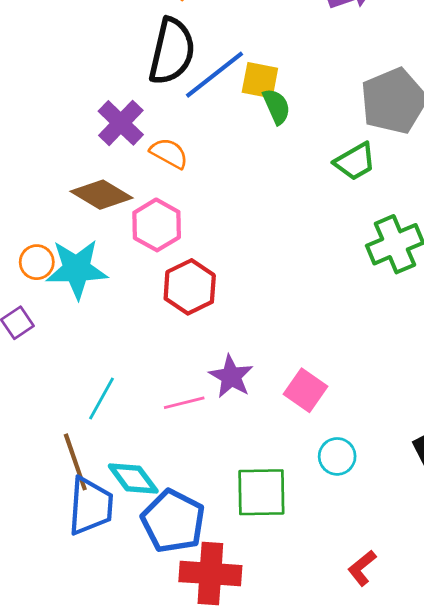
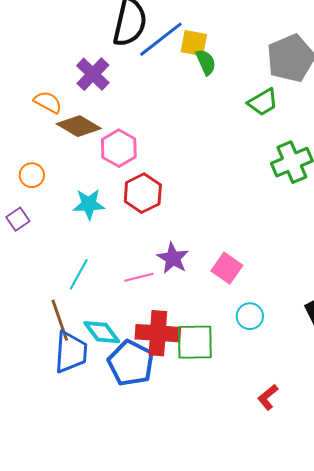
orange semicircle: (169, 153) -> (48, 102), moved
cyan star: (77, 269) -> (89, 204), moved, size x0.7
red cross: (210, 574) -> (158, 333), moved

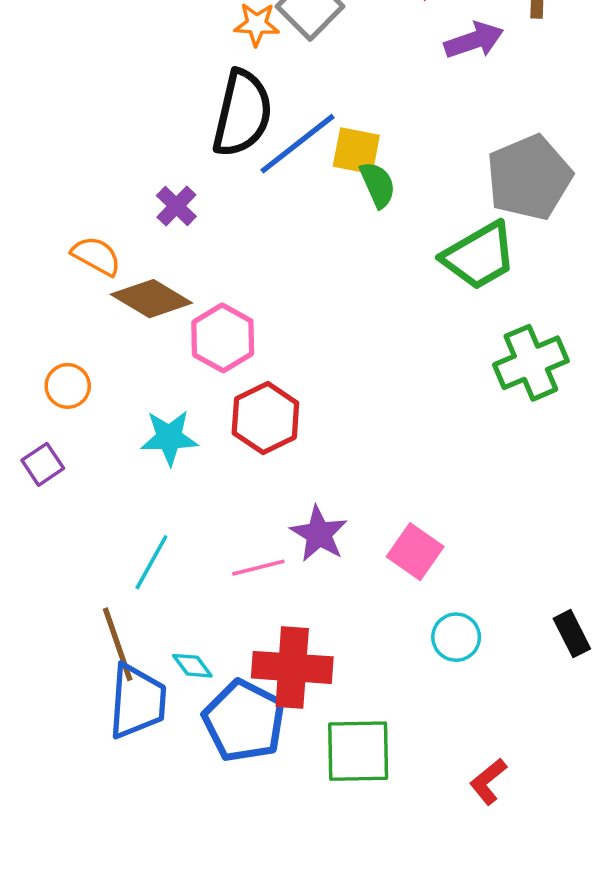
purple cross: (93, 74) -> (176, 206), size x0.7
green trapezoid: (263, 102) -> (479, 256), size x1.4
cyan diamond: (102, 332) -> (192, 666), size x0.6
green square: (195, 342) -> (358, 751), moved

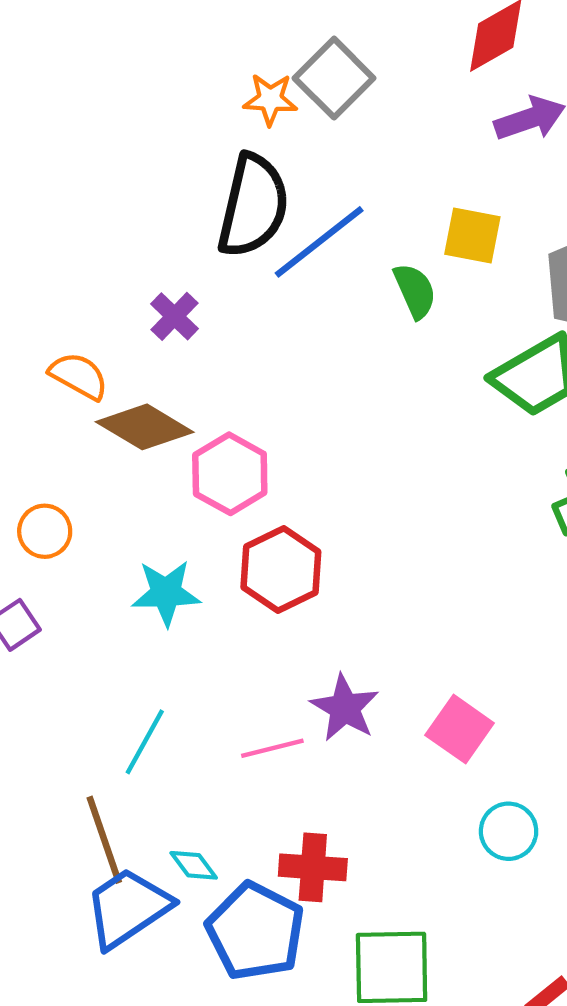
yellow square: (356, 151) -> (472, 235), moved
red cross: (292, 667) -> (313, 867), size x0.7
blue trapezoid: (137, 701) -> (128, 908), turned -128

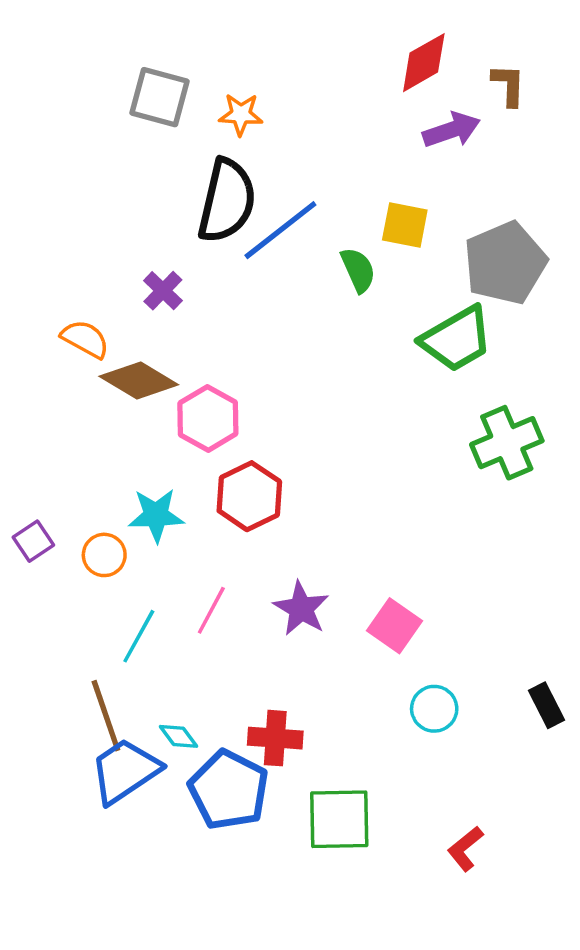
gray square: (334, 78) -> (159, 97), moved, turned -30
orange circle: (45, 531) -> (104, 555), moved
pink line: (272, 748) -> (211, 610), moved, turned -48

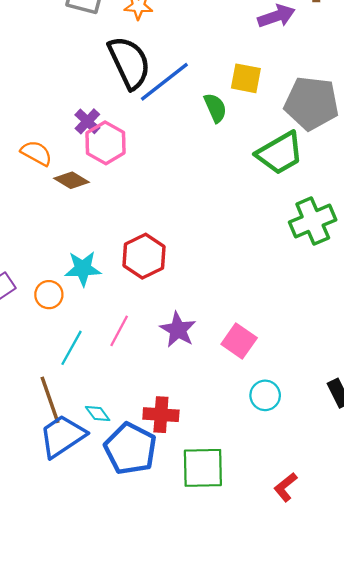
black semicircle: (227, 201) -> (129, 63), turned -38
gray pentagon: (505, 263) -> (312, 103), turned 30
brown diamond: (139, 380) -> (72, 180), size x0.7
pink hexagon: (208, 418) -> (105, 143), moved

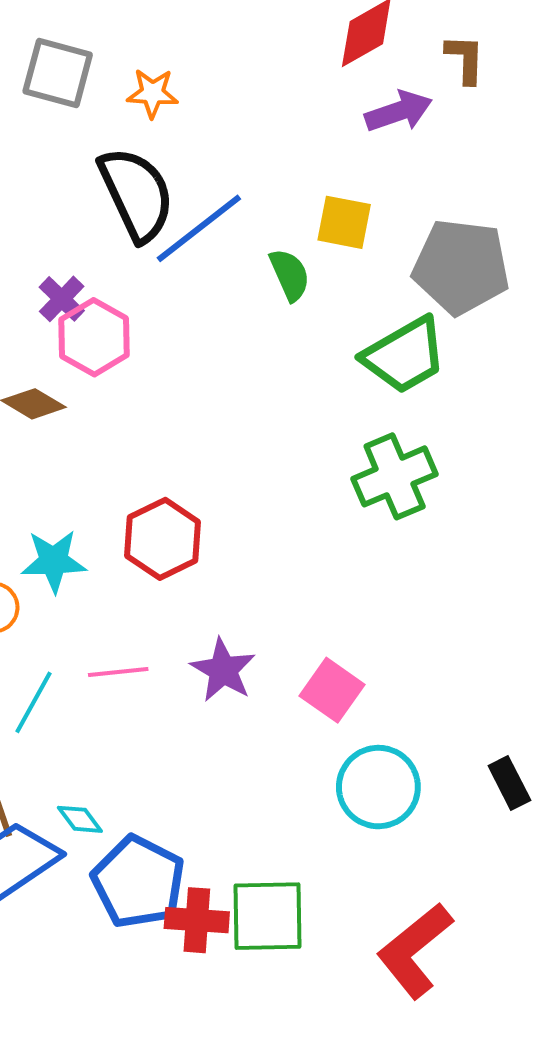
green cross: (313, 221) -> (395, 476), moved
pink line: (119, 331) -> (118, 672), turned 56
cyan circle: (265, 395) -> (378, 787), size x1.5
red cross: (161, 415) -> (197, 920), moved
red L-shape: (286, 487) -> (415, 950), size x1.8

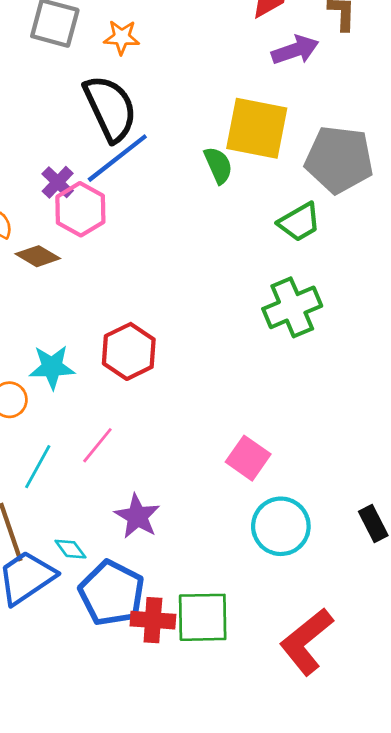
yellow square: (344, 222) -> (257, 128), size x1.6
blue line: (199, 228) -> (117, 158), moved
green trapezoid: (405, 355) -> (299, 222), size x0.7
purple star: (223, 670) -> (137, 516), moved
pink line: (118, 672) -> (97, 445), turned -45

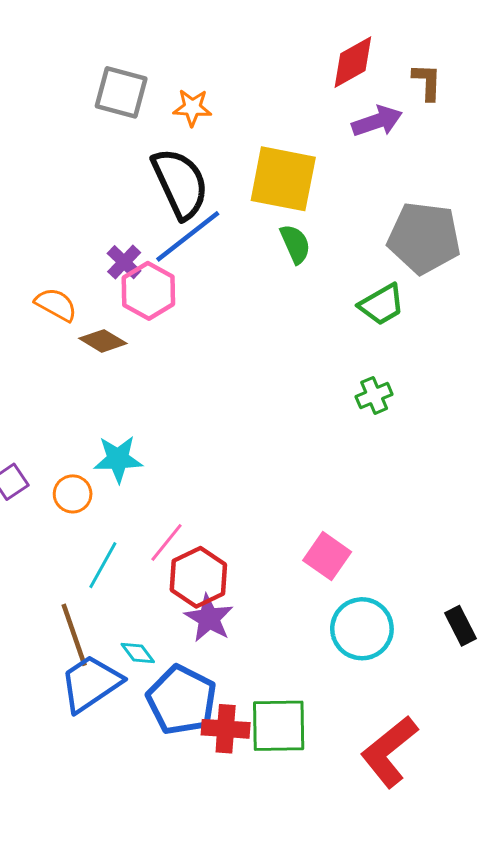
yellow square: (257, 128) -> (283, 179), moved
green cross: (292, 307) -> (374, 395), size x0.6
red hexagon: (129, 351) -> (198, 577), moved

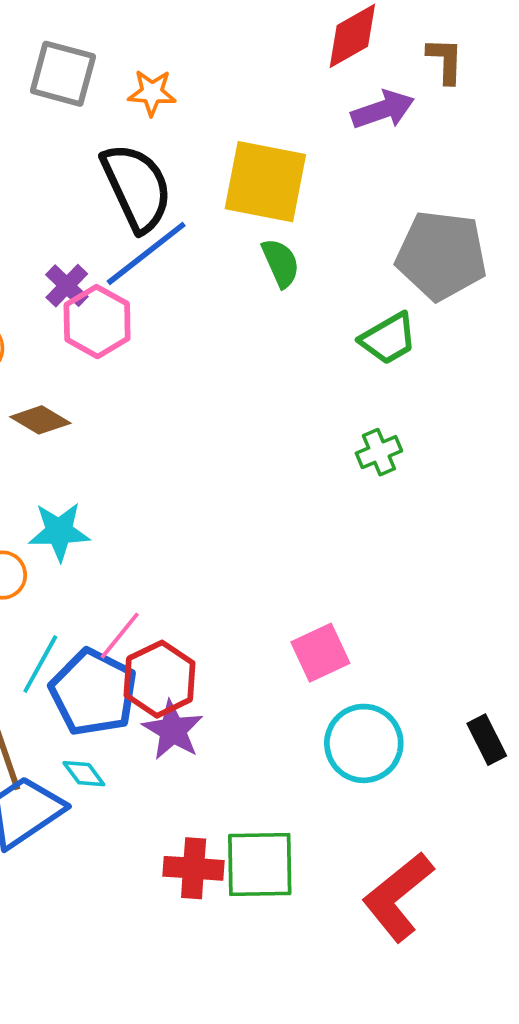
brown diamond: (103, 341) -> (40, 420), moved
pink square: (327, 556) -> (320, 653), turned 30
blue pentagon: (182, 700) -> (93, 692), moved

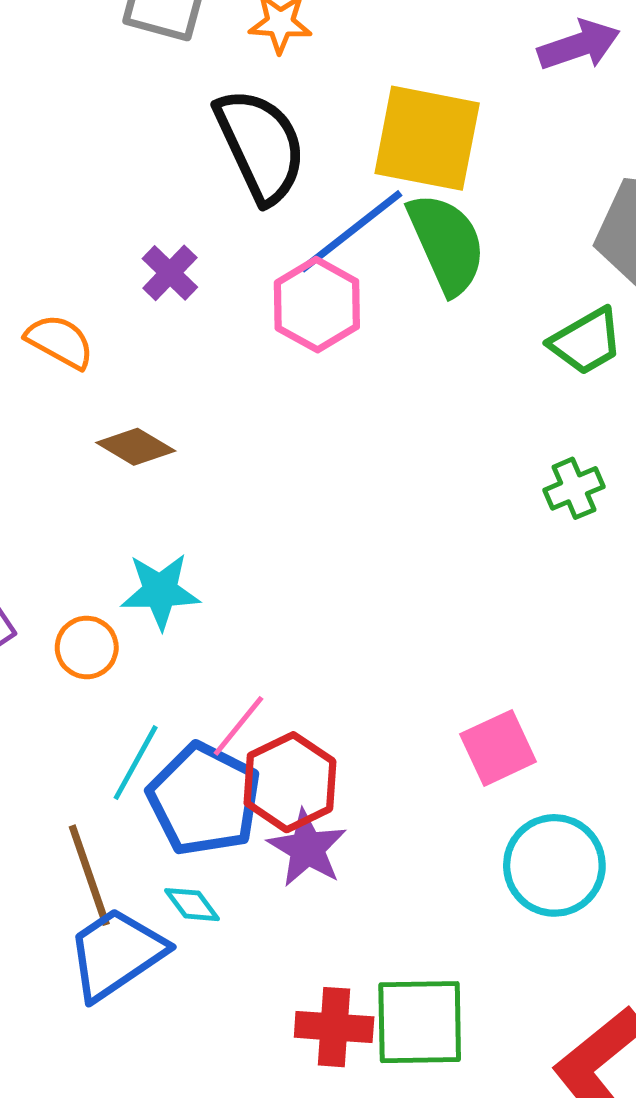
blue line: (146, 253) -> (351, 231), moved
green semicircle: (281, 263) -> (447, 243), size x1.6
pink hexagon: (97, 322) -> (317, 305), moved

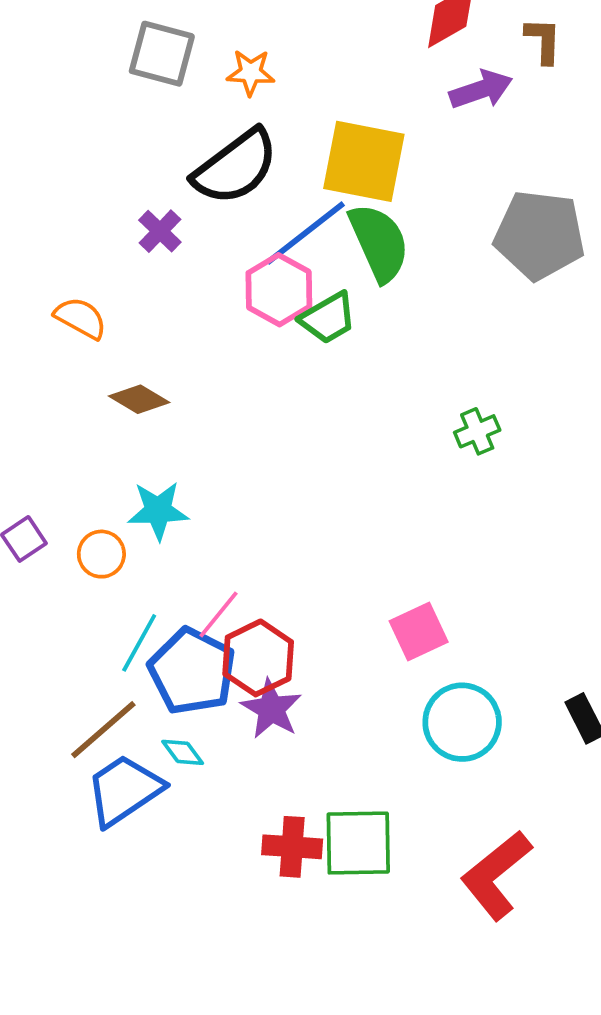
black semicircle: (261, 146) -> (235, 167), turned 78
purple cross: (170, 273) -> (160, 231), moved
green trapezoid: (586, 341) -> (328, 318), moved
brown line: (89, 875) -> (103, 730), turned 68

